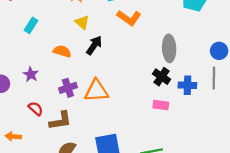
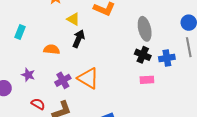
yellow triangle: (82, 22) -> (73, 19), moved
orange triangle: (96, 91) -> (88, 78), turned 45

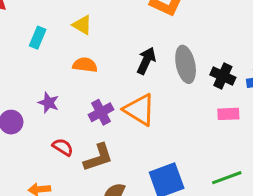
yellow triangle: (73, 19) -> (82, 25), moved
gray ellipse: (145, 29) -> (186, 64), moved
black arrow: (79, 39) -> (146, 61), moved

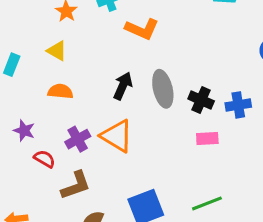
red semicircle: (63, 147) -> (45, 159), moved

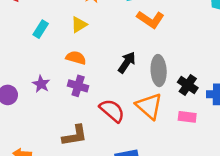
yellow triangle: (57, 51) -> (79, 25), turned 48
orange triangle: (117, 136) -> (149, 106), moved
purple cross: (78, 139) -> (78, 86), moved, turned 36
red semicircle: (45, 159) -> (112, 111), moved, size x1.5

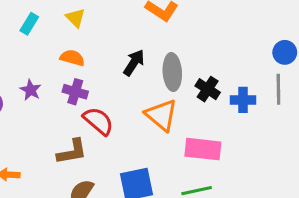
yellow triangle: (79, 25) -> (76, 18), turned -42
red semicircle: (112, 111) -> (98, 121), moved
pink rectangle: (187, 117) -> (203, 149), moved, size x1.6

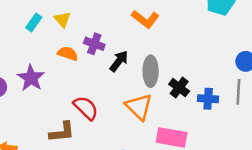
yellow triangle: (76, 18) -> (62, 19), moved
purple star: (31, 90) -> (31, 78), size x1.5
purple cross: (75, 92) -> (94, 44), moved

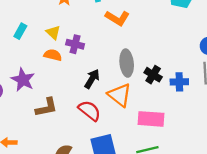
yellow triangle: (62, 19) -> (53, 32), moved
black arrow: (119, 61) -> (92, 79), moved
red semicircle: (86, 108) -> (90, 111), moved
brown L-shape: (62, 132) -> (46, 107), moved

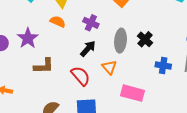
purple cross: (75, 44) -> (91, 23), moved
black cross: (153, 75) -> (145, 39), moved
orange triangle: (120, 95) -> (109, 67), size x0.7

